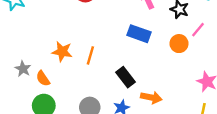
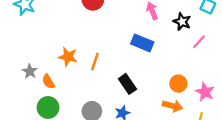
orange circle: (179, 44) -> (178, 84), moved
orange arrow: (151, 97) -> (173, 106), moved

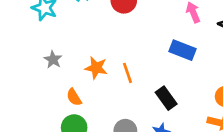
orange line: (95, 62) -> (128, 73), turned -36
gray star: (30, 71) -> (53, 60), moved

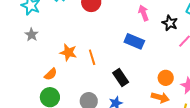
gray star: (53, 60) -> (32, 35), moved
orange semicircle: (74, 97) -> (51, 74), turned -104

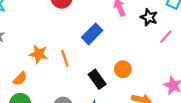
blue rectangle: (134, 41) -> (92, 34), moved, turned -66
orange circle: (166, 78) -> (123, 69), moved

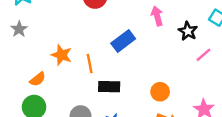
orange circle: (123, 69) -> (160, 92), moved
black rectangle: (97, 79) -> (109, 87), moved, turned -60

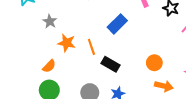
gray star: (19, 29) -> (50, 21), moved
black rectangle: (109, 87) -> (111, 64), turned 36

